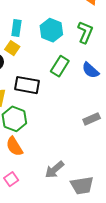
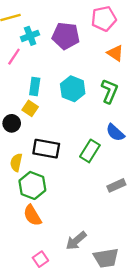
green rectangle: (60, 66) -> (90, 151), moved
pink square: (11, 179) -> (40, 259), moved

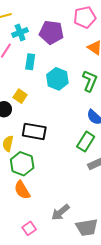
cyan rectangle: (35, 87) -> (30, 62), moved
green rectangle: (90, 151) -> (86, 142), moved

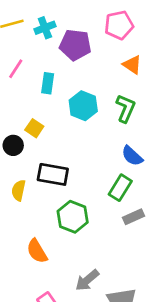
cyan cross: (20, 32) -> (45, 28), moved
green hexagon: (22, 164) -> (73, 217), moved

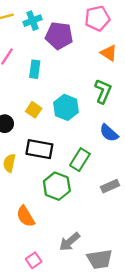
cyan hexagon: (83, 106) -> (66, 107), moved
yellow square: (34, 128) -> (34, 110), moved
green rectangle: (120, 188) -> (80, 160), moved

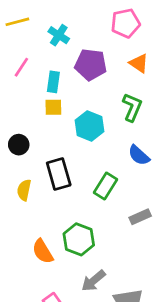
cyan cross: (32, 21) -> (59, 35), moved, turned -36
purple pentagon: (59, 36) -> (91, 65), moved
yellow square: (34, 110) -> (53, 107), moved, turned -35
black rectangle: (39, 149) -> (59, 174), turned 64
green hexagon: (57, 186) -> (79, 239), moved

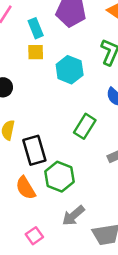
cyan rectangle: (53, 82) -> (36, 28), turned -30
black rectangle: (59, 174) -> (34, 150), moved

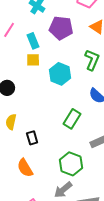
black rectangle: (34, 150) -> (32, 138), size x0.6
green hexagon: (60, 177) -> (71, 164), moved

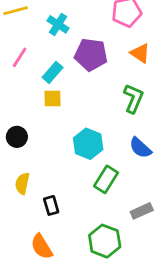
cyan rectangle: (33, 41) -> (53, 72), turned 63
cyan hexagon: (60, 74) -> (88, 144), moved

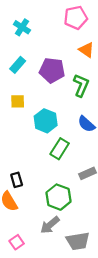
purple pentagon: (91, 55) -> (52, 70), moved
yellow square: (53, 98) -> (18, 101), moved
black rectangle: (51, 205) -> (17, 180), moved

